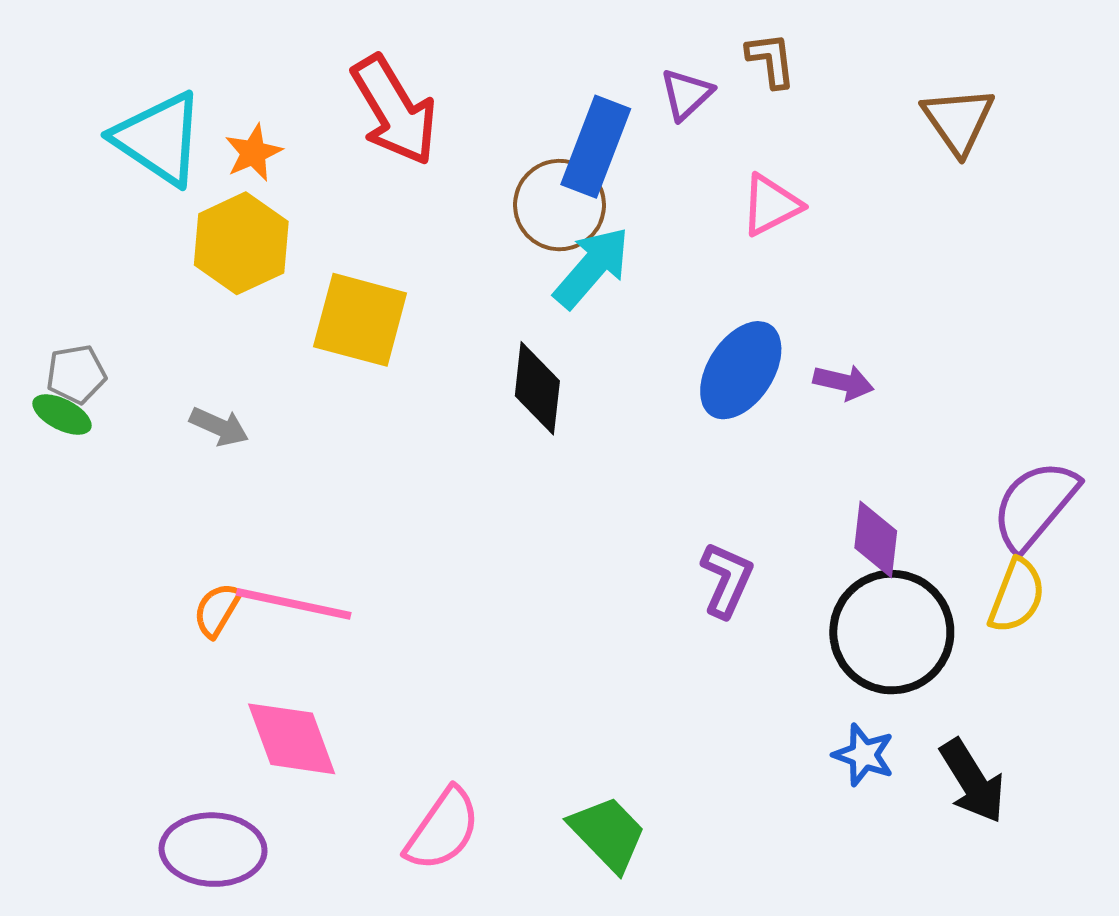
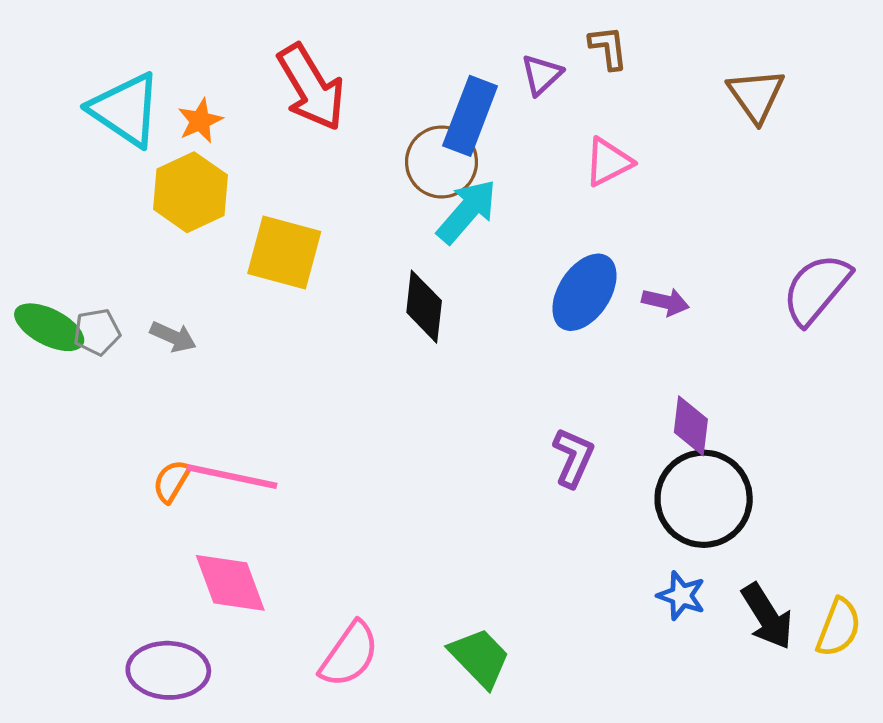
gray pentagon: (76, 374) -> (97, 332), moved
green ellipse: (62, 415) -> (49, 327), size x1.5
purple semicircle: (1035, 505) -> (816, 289), moved
yellow semicircle: (1017, 596) -> (839, 627), moved

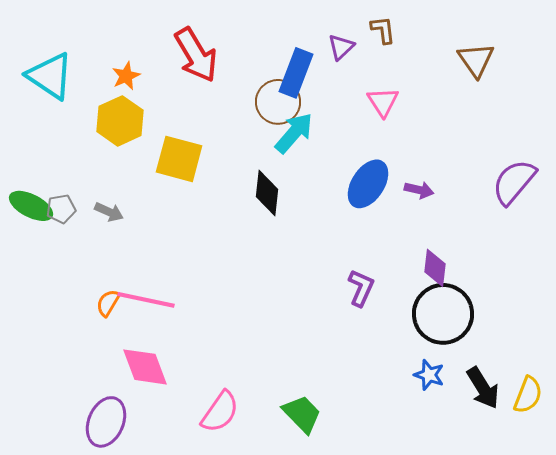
cyan triangle: (125, 110) -> (50, 76), moved
pink triangle: (608, 162) -> (383, 102), turned -36
purple ellipse: (168, 670) -> (106, 422), turned -69

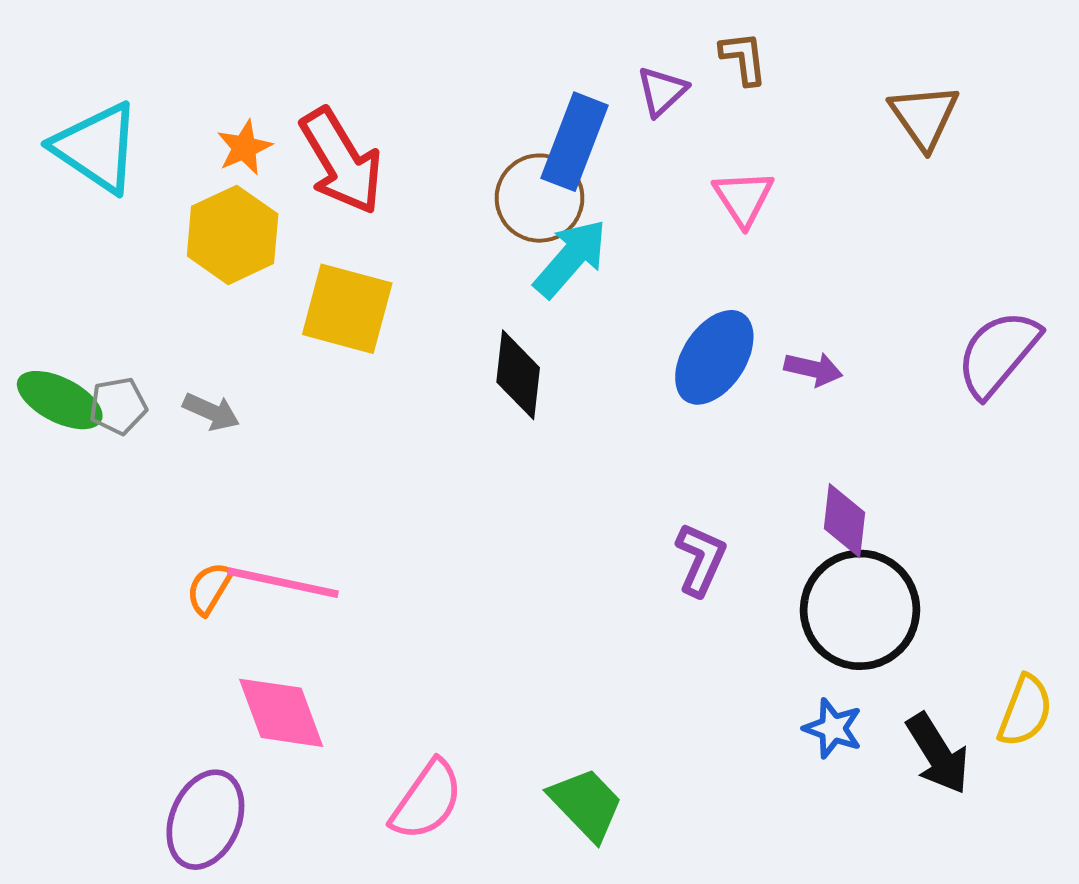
red arrow: (196, 55) -> (341, 161), moved
yellow semicircle: (528, 395) -> (1025, 711), moved

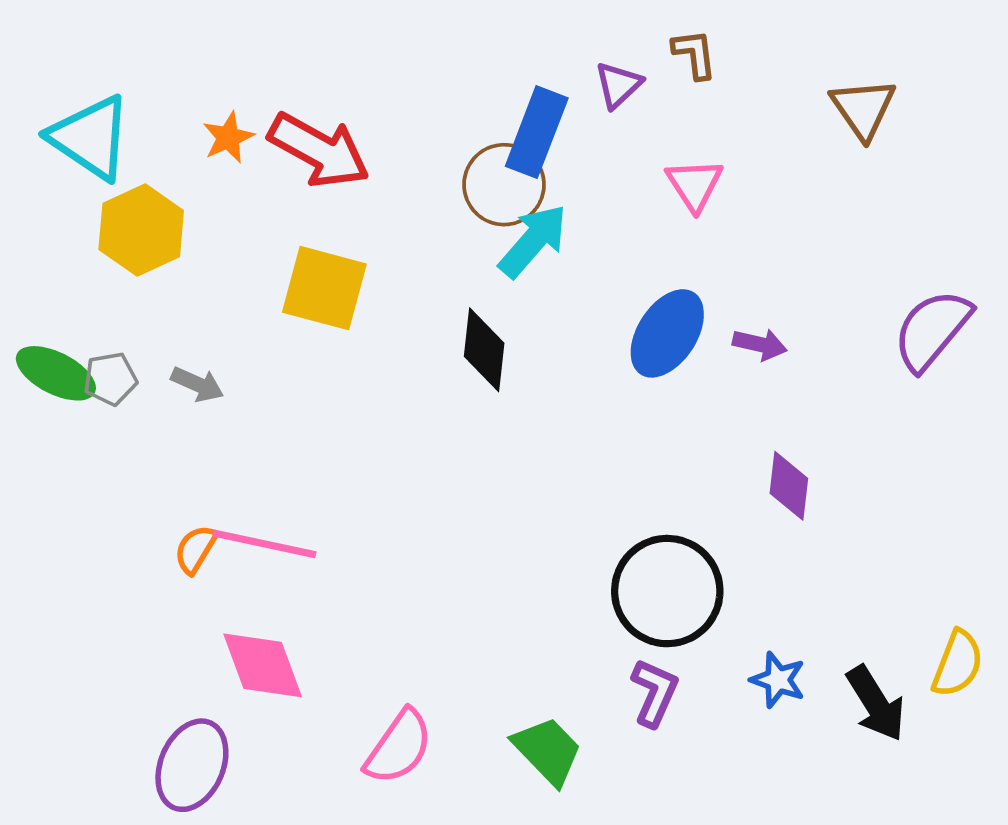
red arrow: (341, 161) -> (319, 150), turned -30
yellow hexagon: (233, 235) -> (141, 230), moved
purple L-shape: (701, 559) -> (655, 693), moved
black circle: (860, 610) -> (667, 591), moved

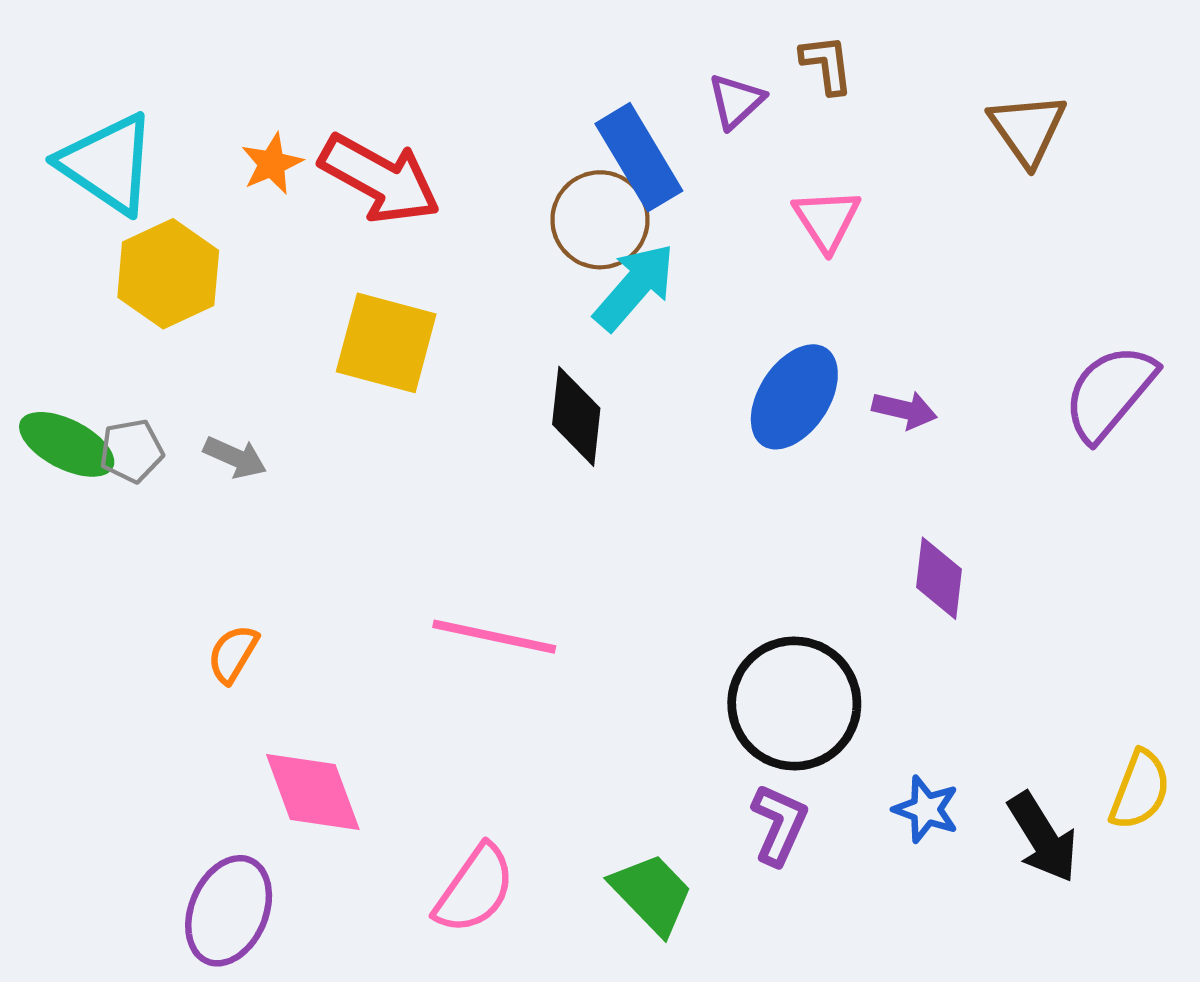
blue rectangle: (537, 132) -> (639, 157), turned -52
pink line: (265, 544) -> (494, 637), moved

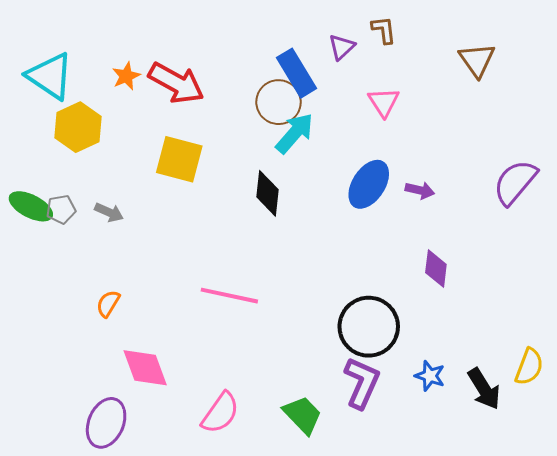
purple L-shape: (779, 824) -> (362, 383), size x1.4

